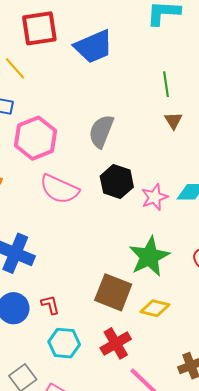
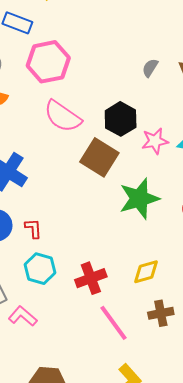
gray semicircle: (101, 131) -> (150, 68), moved, size x0.6
brown square: (113, 292) -> (99, 157), moved
yellow diamond: (155, 308) -> (146, 272), moved, turned -40

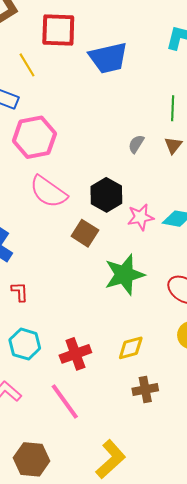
brown square: (99, 157) -> (85, 233), size x0.7
red L-shape: (33, 228) -> (20, 292), moved
pink line: (114, 323) -> (65, 402), moved

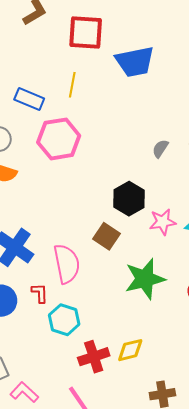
yellow line: (27, 65) -> (72, 85), moved, turned 40
pink semicircle: (48, 192) -> (67, 264), moved, turned -138
cyan hexagon: (25, 344) -> (64, 320), moved
yellow diamond: (131, 348) -> (130, 350), moved

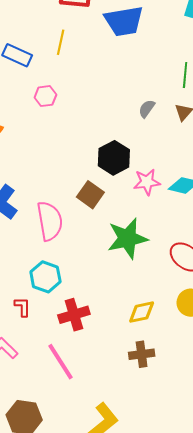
pink hexagon: (59, 139) -> (45, 96), size x0.5
red L-shape: (40, 293) -> (23, 307), moved
yellow diamond: (130, 350) -> (142, 312), moved

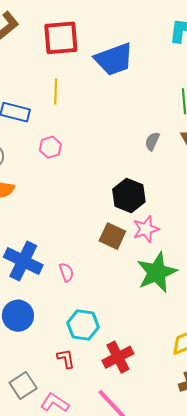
pink star: (147, 182) -> (146, 229), moved
pink semicircle: (50, 221) -> (66, 272), moved, size x0.5

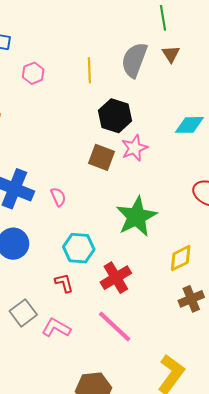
yellow line: (56, 92) -> (89, 70), moved
gray semicircle: (152, 141) -> (134, 60), size x1.8
green star: (157, 272) -> (136, 217), moved

